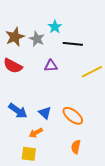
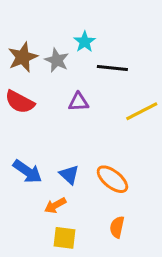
yellow square: (29, 154) -> (65, 238), moved

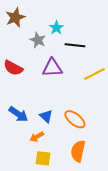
brown star: (23, 57) -> (15, 17), moved
purple triangle: (78, 102) -> (52, 68), size x1.5
orange semicircle: (117, 227) -> (78, 151), size x1.5

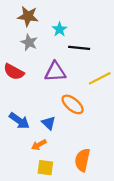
brown star: (15, 17) -> (28, 16), moved, turned 30
gray star: (38, 40) -> (29, 42), moved
orange ellipse: (75, 119) -> (73, 104), moved

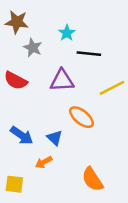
brown star: (28, 16) -> (17, 22), moved
orange semicircle: (82, 160) -> (92, 179), turned -45
yellow square: (45, 168) -> (14, 184), moved

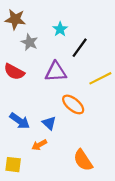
black line: (89, 54) -> (80, 48), turned -60

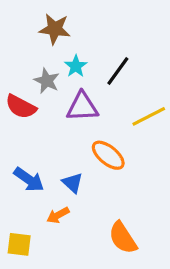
brown star: (15, 19) -> (55, 29), moved
cyan star: (60, 29) -> (76, 66), moved
gray star: (29, 42) -> (47, 81), moved

